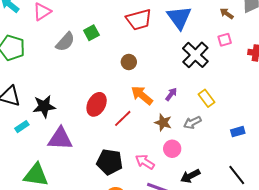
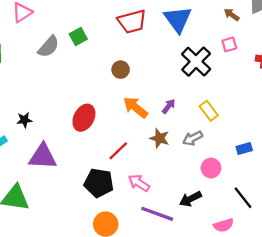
black star: (44, 106) -> (24, 120), size x0.6
red line: (123, 118) -> (118, 151), moved
pink circle: (172, 149) -> (211, 168), moved

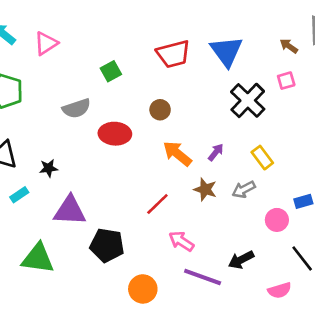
gray semicircle: (48, 47) -> (76, 108), moved, turned 30
red ellipse: (84, 118) -> (115, 134), moved, turned 65
pink circle: (211, 168) -> (277, 220), moved
black pentagon: (99, 183) -> (107, 245), moved

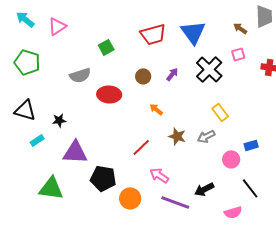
purple arrow: (216, 152) -> (172, 74), moved
orange arrow: (177, 154) -> (156, 109), size x0.6
orange circle: (143, 289) -> (130, 198), moved

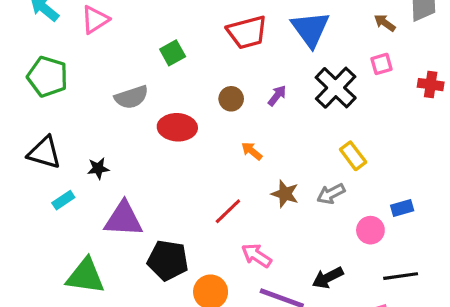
black line: (250, 188) -> (401, 276), turned -60

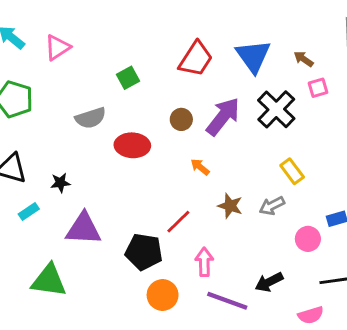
brown arrow: (385, 23) -> (304, 59), moved
red trapezoid: (247, 32) -> (196, 59), turned -42
purple arrow: (277, 96) -> (223, 117), size x2.0
pink arrow: (256, 256) -> (204, 262), turned 56
black pentagon: (168, 260) -> (144, 252), moved

